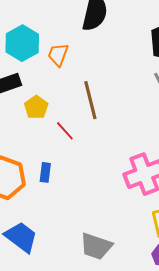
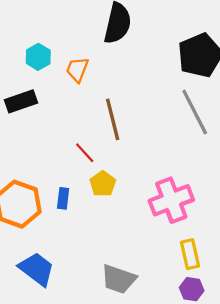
cyan hexagon: (22, 43) -> (38, 57), size x0.7
yellow pentagon: (36, 107) -> (103, 184), moved

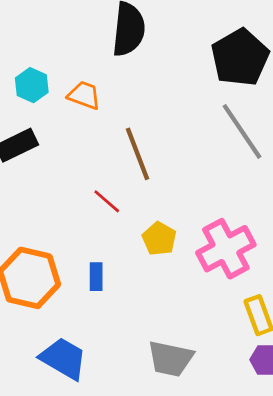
orange trapezoid: (77, 70) -> (84, 95), turned 96
yellow pentagon: (103, 184) -> (159, 239), moved
blue rectangle: (63, 198) -> (96, 277), moved

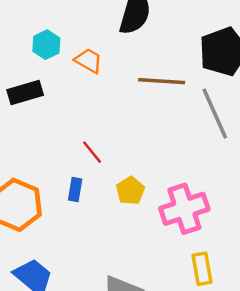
brown line: (137, 154) -> (162, 81), moved, turned -75
blue rectangle: (96, 277) -> (75, 189), moved

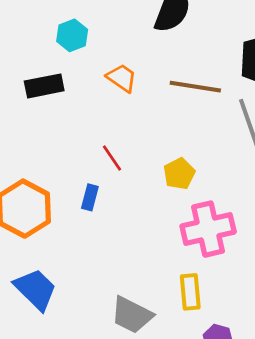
orange trapezoid: (89, 61) -> (122, 78), moved
yellow pentagon: (130, 191) -> (179, 174), moved
yellow rectangle: (202, 269) -> (190, 292), moved

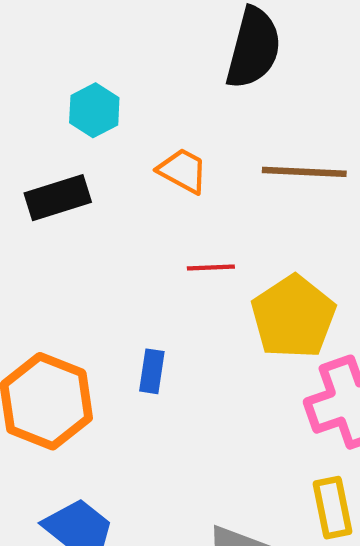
red line: (112, 158) -> (211, 268), moved, turned -52
yellow pentagon: (179, 174) -> (293, 317), size x1.6

